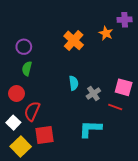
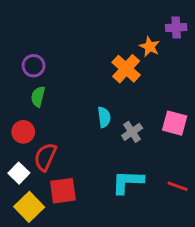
orange cross: (74, 40) -> (126, 69), moved
red line: (115, 107) -> (178, 186), moved

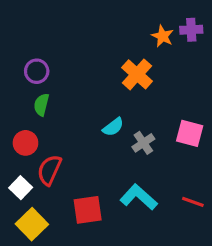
orange star: (150, 47) -> (163, 36), moved
cyan semicircle: (104, 117) -> (113, 127), turned 60
cyan L-shape: (128, 182) -> (139, 197), turned 40
red square: (63, 191) -> (88, 210), moved

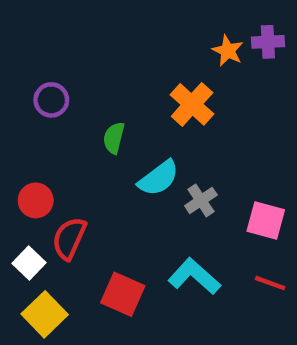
green semicircle: (41, 105) -> (114, 138), moved
cyan semicircle: (113, 127) -> (159, 178), size x1.4
pink square: (190, 133) -> (266, 221), moved
red square: (88, 210) -> (123, 294), turned 32

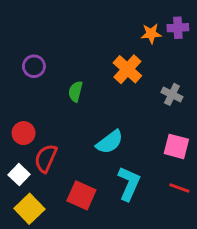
orange star: (228, 51) -> (151, 34), turned -30
cyan semicircle: (159, 178) -> (110, 142), moved
gray cross: (201, 200) -> (172, 94), moved, turned -30
cyan L-shape: (194, 276) -> (129, 184), turned 72

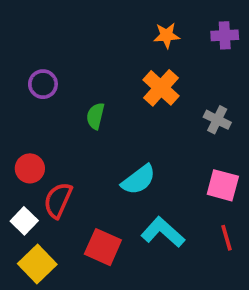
orange star: (151, 34) -> (167, 35), moved
cyan L-shape: (129, 184) -> (163, 232), turned -72
red line: (179, 188) -> (227, 238), turned 54

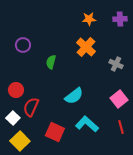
pink square: (223, 185) -> (119, 99), turned 36

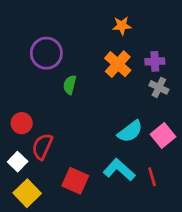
purple cross: (120, 19) -> (155, 61), moved
purple circle: (23, 45) -> (46, 53), moved, size x1.5
cyan semicircle: (74, 96) -> (130, 131), moved
red line: (121, 127) -> (152, 177), moved

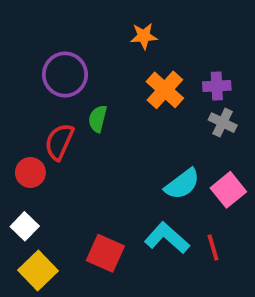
orange star: (122, 26) -> (144, 36), moved
red semicircle: (42, 146) -> (59, 142), moved

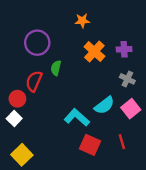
gray cross: (223, 123) -> (127, 79), moved
white square: (25, 226) -> (14, 119), moved
cyan L-shape: (167, 238) -> (77, 117), moved
red square: (105, 253) -> (90, 145), moved

